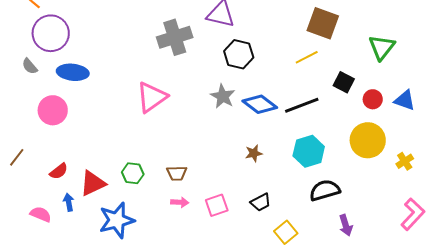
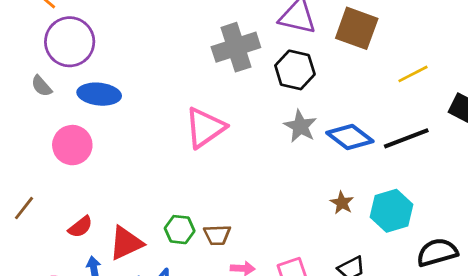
brown square: (323, 23) -> (357, 28), moved
black hexagon: (239, 54) -> (295, 70), moved
cyan hexagon: (309, 151) -> (392, 211), moved
brown star: (254, 153) -> (342, 203), turned -30
brown trapezoid: (177, 173) -> (217, 235), moved

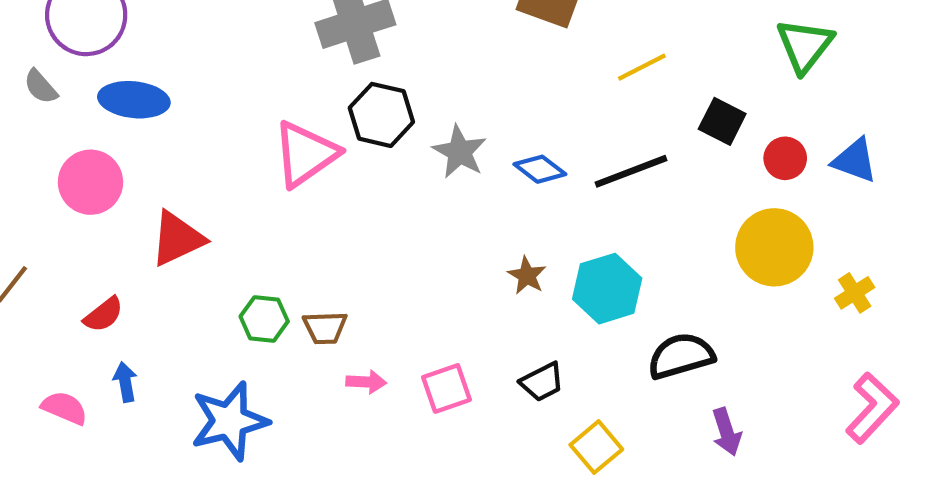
black hexagon: (295, 70) -> (381, 115), moved
blue diamond: (350, 137) -> (540, 169), size x0.7
red triangle: (126, 243) -> (177, 239), moved

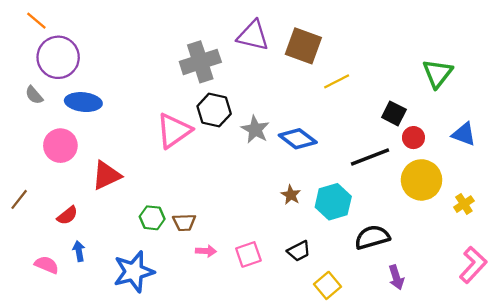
yellow line: (642, 67) -> (337, 81), moved
red circle: (785, 158) -> (413, 138), moved
blue diamond: (540, 169) -> (298, 139), size x1.4
black line: (631, 171) -> (370, 157), moved

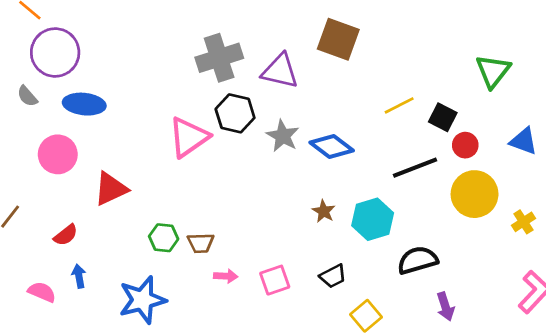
purple triangle: (253, 36) -> (280, 71), moved
yellow line: (337, 81) -> (399, 105), moved

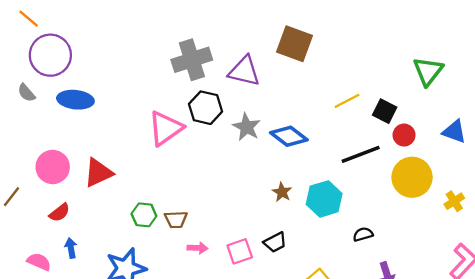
pink circle: (58, 154) -> (53, 167), moved
black semicircle: (418, 260) -> (363, 234), size x0.6
black trapezoid: (333, 276) -> (275, 242), moved

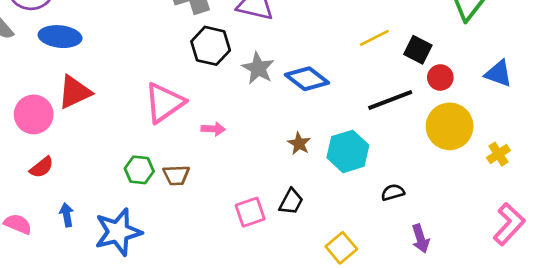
pink triangle: (166, 128) -> (164, 103), moved
red triangle: (98, 173) -> (75, 92), moved
black trapezoid: (275, 242) -> (291, 202), turned -35
blue arrow: (71, 248) -> (67, 215), moved
pink arrow: (198, 248) -> (213, 129), moved

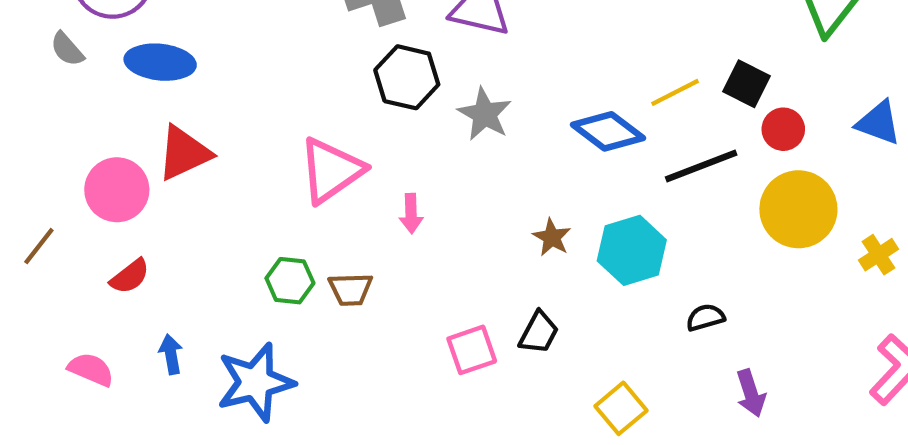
yellow line: (374, 38) -> (675, 92), moved
blue diamond: (307, 79) -> (608, 131), moved
pink arrow: (213, 129) -> (411, 214), turned 85

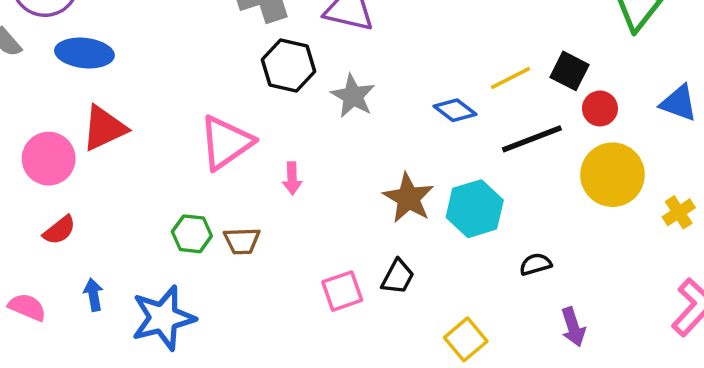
blue diamond: (608, 131) -> (455, 110), size x0.7
brown star: (552, 237) -> (408, 198), size x1.6

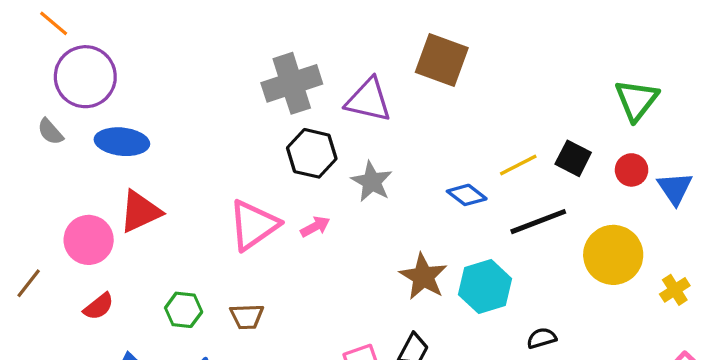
blue triangle: (679, 103) -> (675, 188), turned 36
red circle: (600, 108) -> (632, 170), moved
pink arrow: (292, 178) -> (315, 227), moved, turned -116
green hexagon: (192, 234) -> (184, 310), moved
brown trapezoid: (242, 241) -> (247, 317), moved

